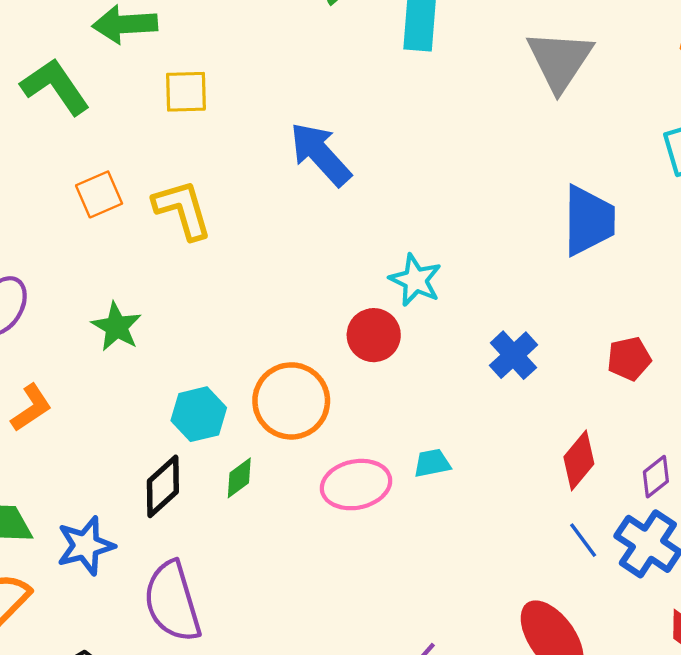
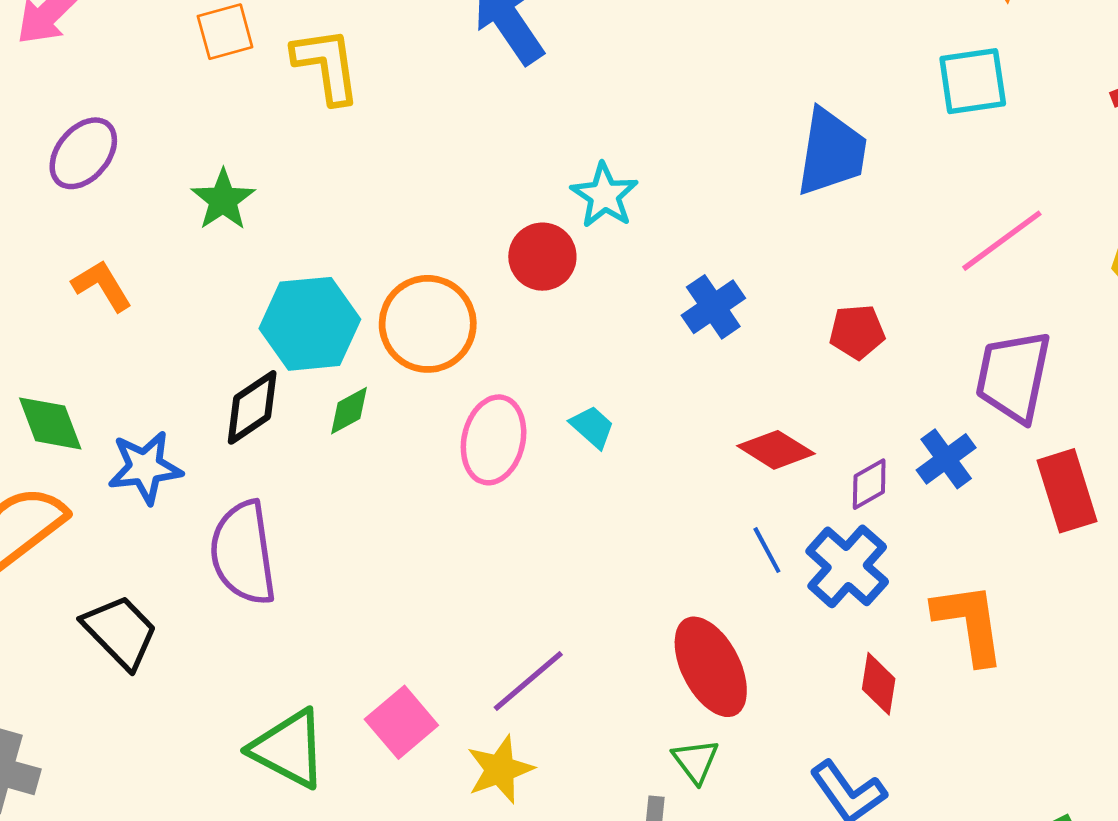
orange L-shape: (31, 408) -> (102, 286), turned -96
cyan hexagon: (199, 414) -> (310, 324), size x1.4
red diamond: (579, 460) -> (776, 450), turned 74
cyan trapezoid: (432, 463) -> (592, 427), turned 45
pink ellipse: (356, 485) -> (494, 440), turned -74

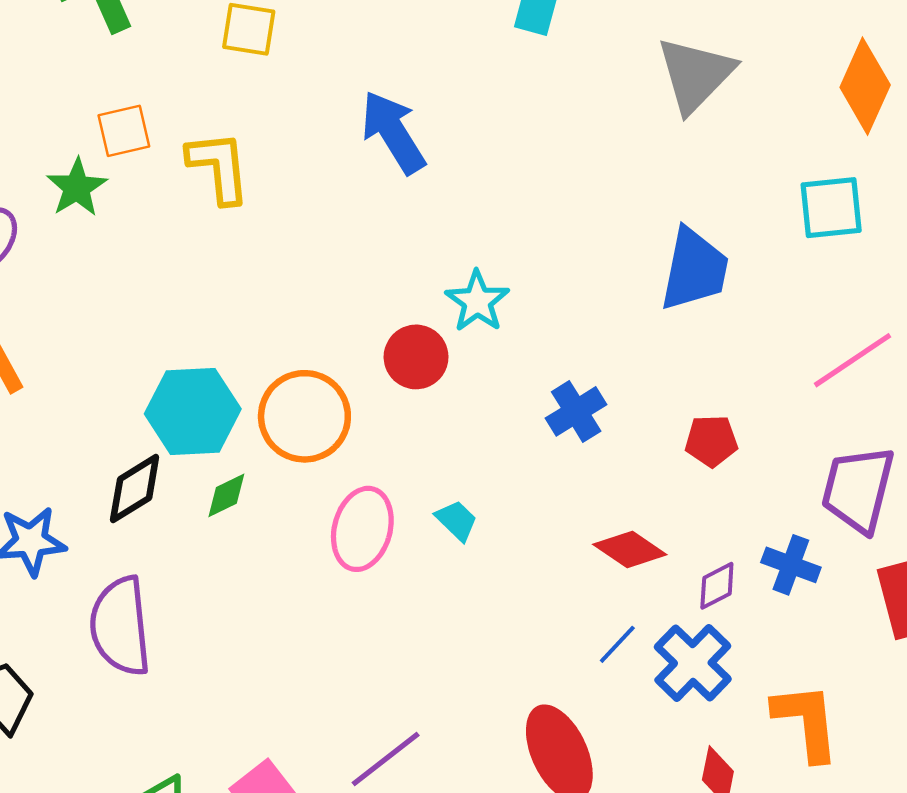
green star: (223, 200) -> (77, 187), moved
blue cross: (946, 459) -> (791, 565), turned -36
blue line: (767, 550) -> (617, 644), turned 69

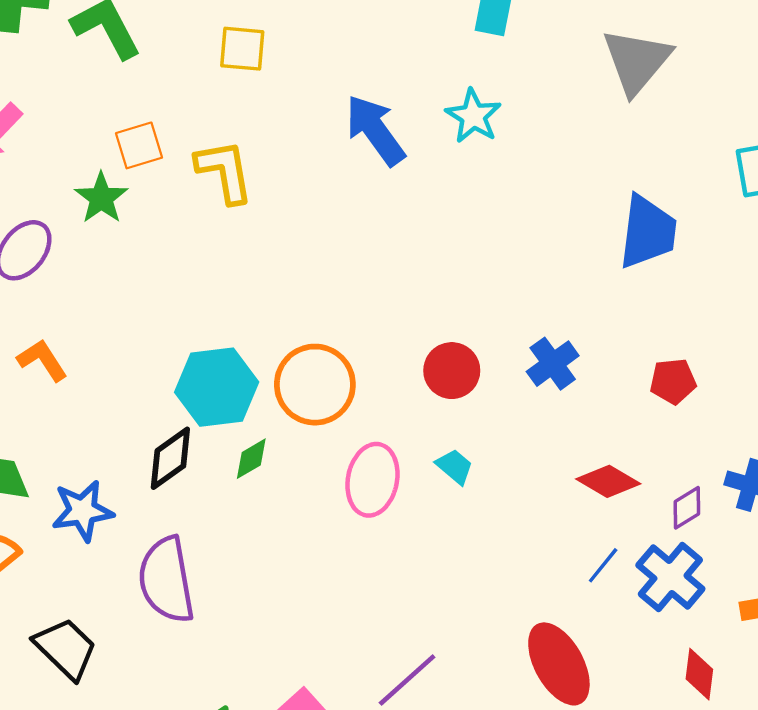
cyan star: (477, 301) -> (473, 116), moved
red circle: (416, 357) -> (452, 371), moved

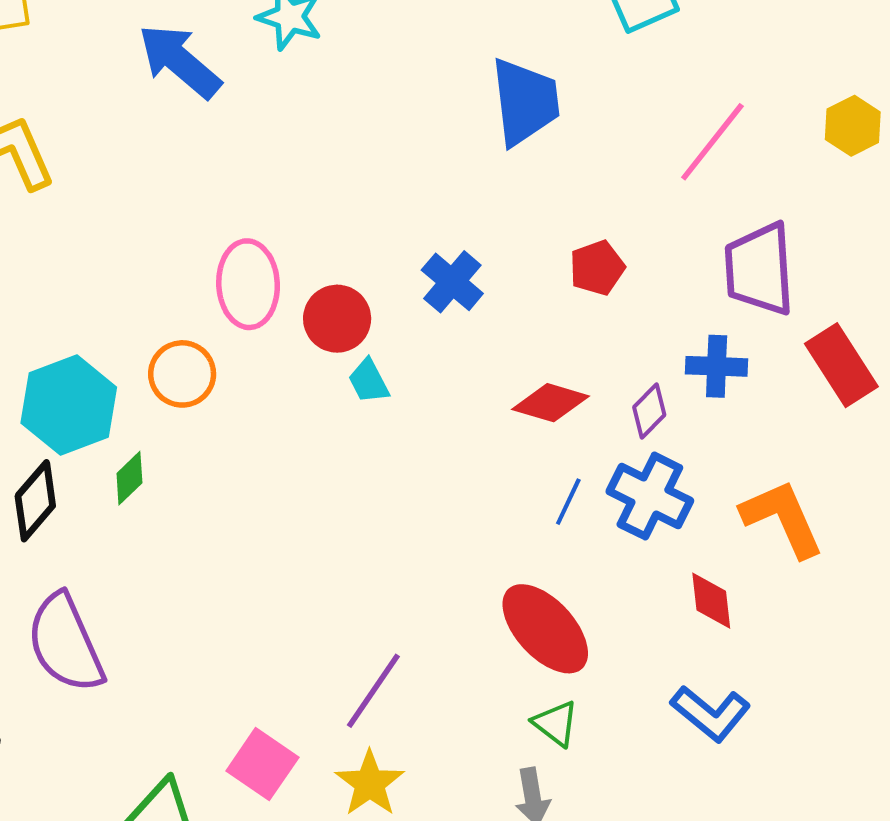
orange circle: (315, 385) -> (182, 374), size x0.7
cyan trapezoid: (455, 467) -> (369, 381), moved, turned -144
pink ellipse: (372, 480) -> (248, 284), moved

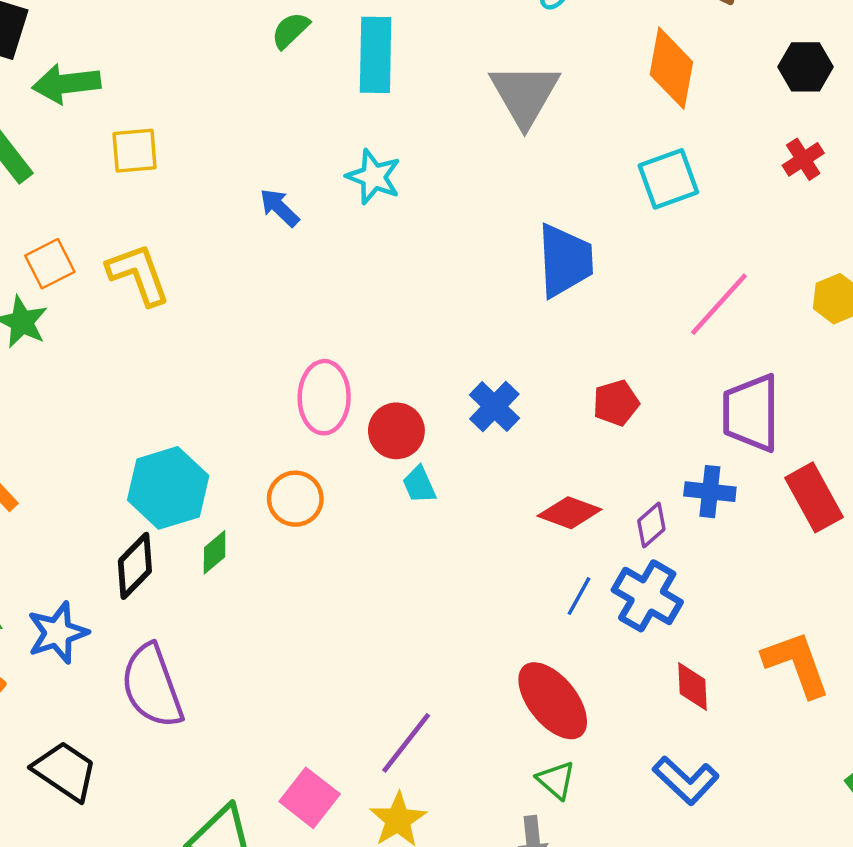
blue arrow: (180, 61) -> (279, 208), size x0.6
orange circle: (182, 374) -> (295, 499), moved
orange L-shape: (782, 518) -> (796, 664), moved

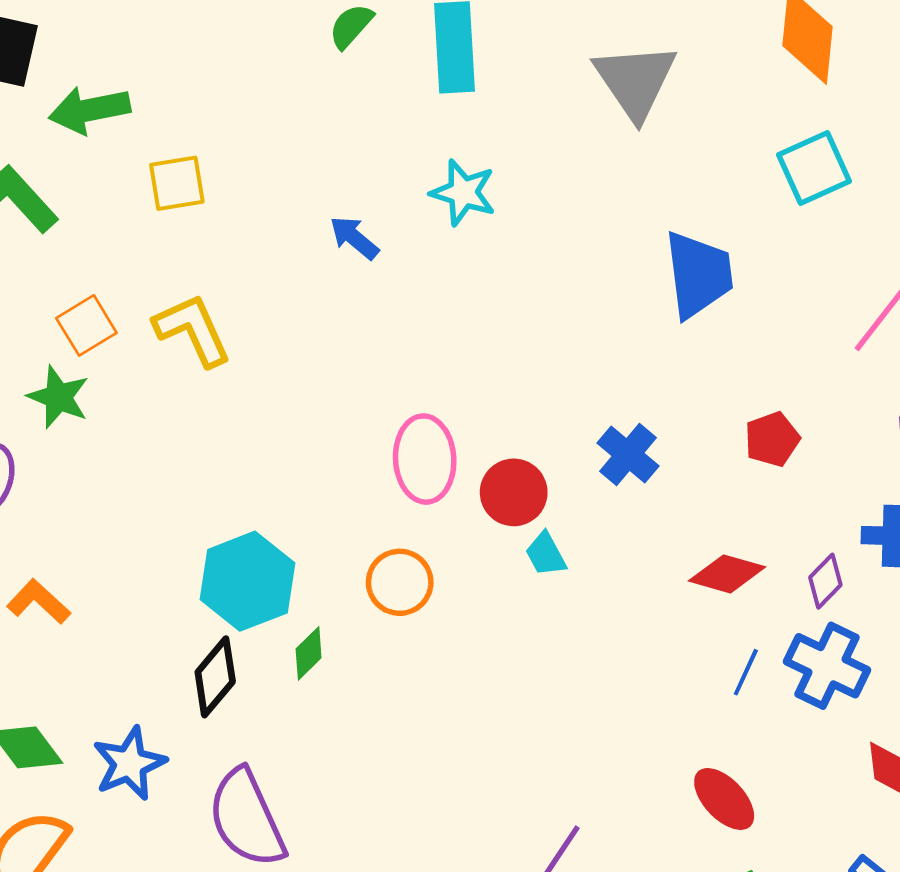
red ellipse: (553, 701) -> (724, 799), size x0.7

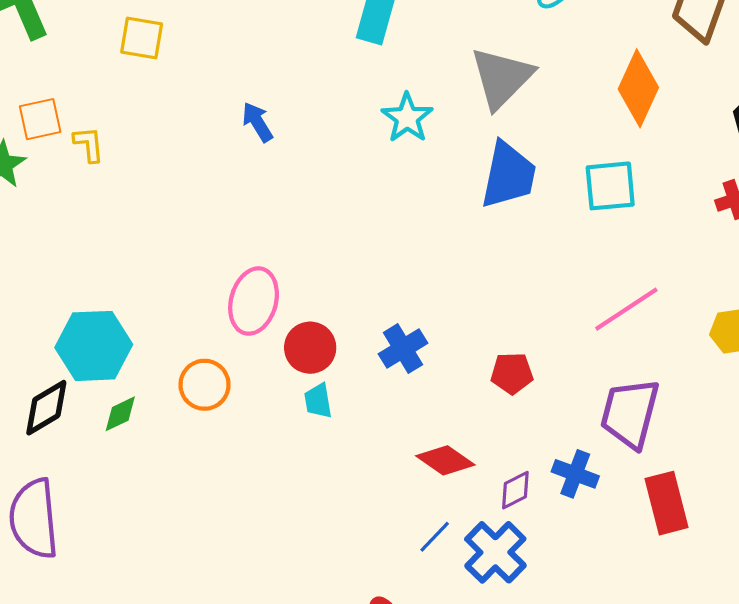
cyan star: (463, 193) -> (407, 118), moved
blue trapezoid: (699, 275) -> (508, 175), moved
yellow L-shape: (193, 330) -> (89, 144), moved, size x0.6

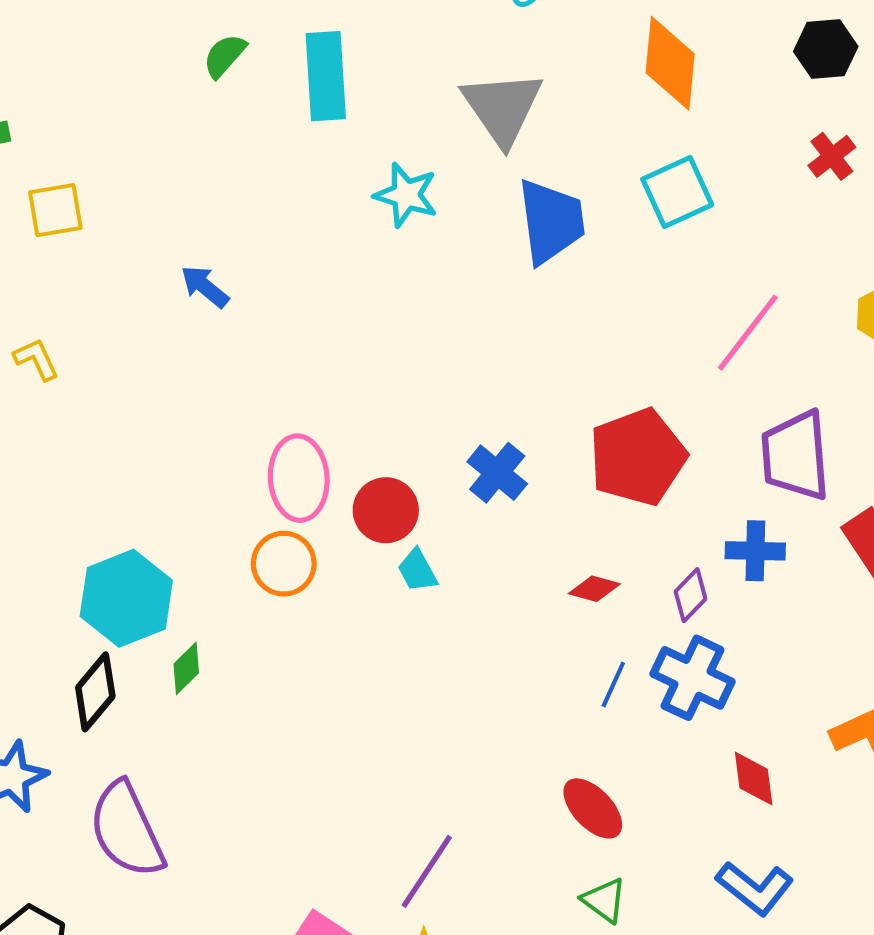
blue arrow: (257, 122) -> (205, 287), moved
red pentagon: (512, 373) -> (638, 457), size x1.8
orange circle: (205, 385) -> (284, 564), moved
red diamond: (445, 460) -> (594, 589), size x0.7

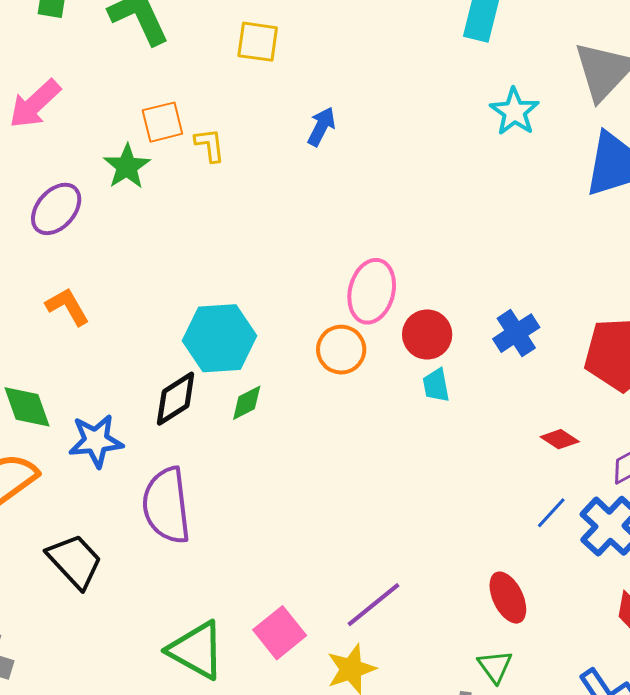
blue arrow: (205, 287) -> (321, 127), moved, turned 60

